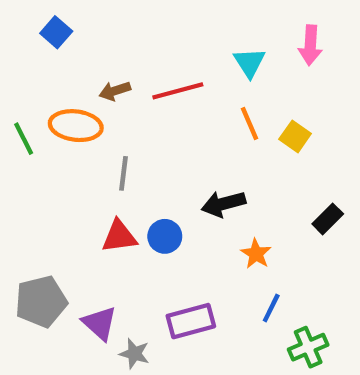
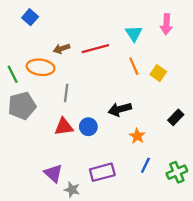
gray pentagon: (41, 302) -> (22, 106), moved
green cross: (308, 347) -> (177, 172), moved

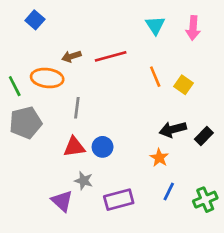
cyan triangle: (134, 33) -> (155, 25), moved
black arrow: (120, 109) -> (173, 129), moved
gray star: (72, 190) -> (84, 181), moved

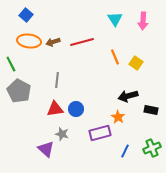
orange ellipse: (47, 78) -> (29, 41), moved
gray pentagon: (26, 123) -> (19, 91), turned -30
black rectangle: (204, 136) -> (151, 110), moved, turned 56
blue line: (169, 191) -> (125, 151), moved
purple rectangle: (119, 200) -> (100, 133), moved

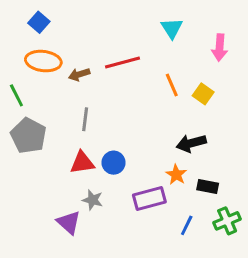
pink arrow: (143, 21) -> (220, 48), moved
brown arrow: (53, 42) -> (79, 74), moved
black rectangle: (151, 110) -> (208, 187), moved

